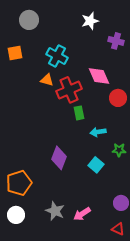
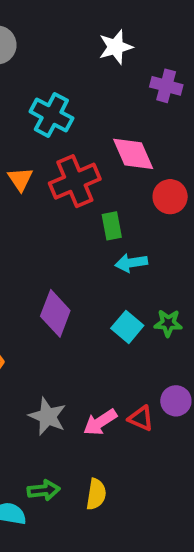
orange triangle: (47, 80) -> (20, 179), moved, turned 40
green rectangle: (79, 113) -> (112, 226), moved
green star: (119, 150) -> (168, 323), moved
red triangle: (118, 229) -> (141, 418), moved

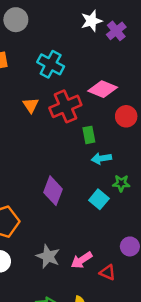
purple cross: (166, 86) -> (116, 31), moved, turned 36
pink diamond: (133, 154) -> (103, 89), turned -44
green star: (168, 323) -> (121, 183), moved
red triangle: (141, 418) -> (108, 272), moved

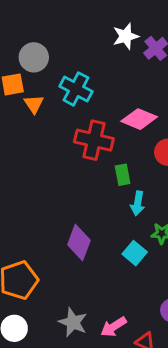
gray circle: (16, 20) -> (34, 57), moved
orange triangle: (31, 105) -> (34, 104), moved
red cross: (65, 106) -> (94, 140), turned 36
cyan arrow: (101, 158) -> (138, 203), turned -72

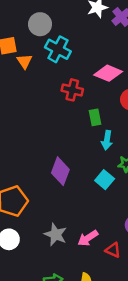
gray circle: (34, 57) -> (40, 24), moved
red cross: (94, 140) -> (72, 90), size x0.7

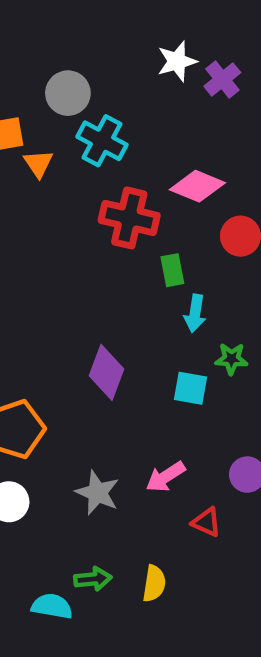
red cross: (72, 90) -> (129, 218), size x1.4
cyan square: (105, 180) -> (191, 388), turned -30
pink arrow: (88, 238) -> (166, 477), moved

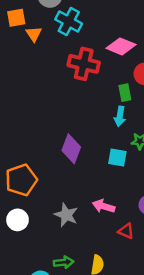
green rectangle: (172, 270) -> (125, 93), moved
pink arrow: (166, 477) -> (104, 206), turned 50

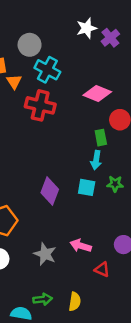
red cross: (84, 64) -> (40, 105), moved
cyan square: (117, 157) -> (87, 187), moved

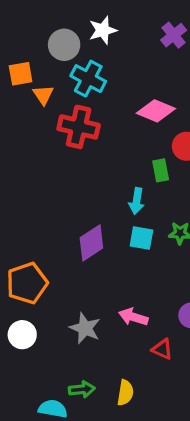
white star: (87, 28) -> (103, 30), moved
cyan arrow: (96, 160) -> (137, 201), moved
purple diamond: (50, 191) -> (91, 243), turned 36

